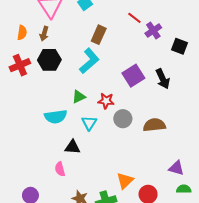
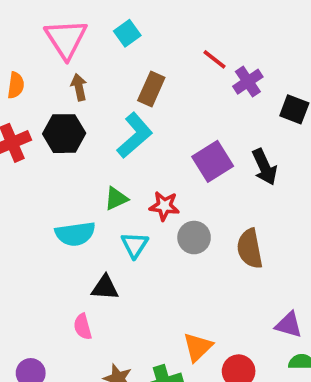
brown arrow: (44, 34) -> (79, 87), moved, turned 152
brown semicircle: (154, 125) -> (250, 249), turned -95

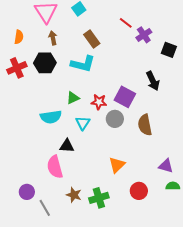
brown rectangle: (151, 89) -> (92, 39), turned -60
cyan L-shape: (135, 135) -> (83, 64), turned 55
purple square: (213, 161) -> (125, 97), moved, turned -30
pink semicircle: (83, 327) -> (55, 167), size x1.6
orange triangle: (198, 347) -> (117, 165), moved

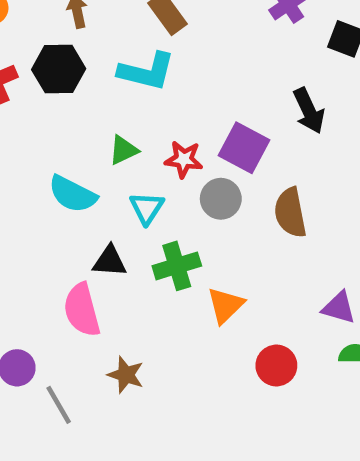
cyan semicircle: (51, 117) -> (73, 194), turned 35
green cross: (99, 198) -> (177, 266), moved

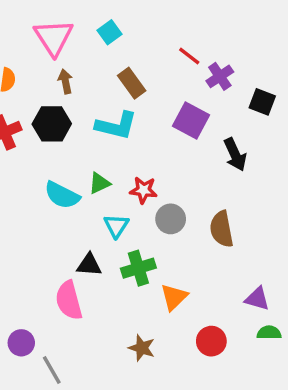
purple square: (244, 148) -> (191, 120), moved
cyan semicircle: (73, 194) -> (62, 195), moved
brown star: (126, 375) -> (142, 348), moved

